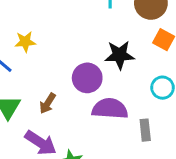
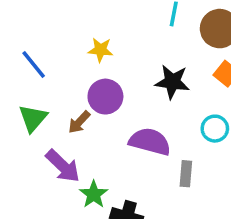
yellow star: (25, 42) -> (100, 50), moved
purple circle: (87, 78) -> (105, 97), moved

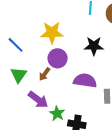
yellow star: (100, 50) -> (52, 33), size x1.6

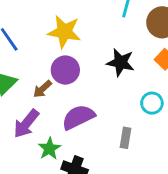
purple semicircle: (85, 81) -> (78, 117), moved, turned -45
purple arrow: (38, 100) -> (26, 124), turned 80

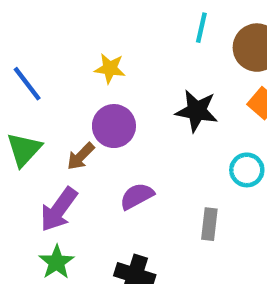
yellow star: (64, 32) -> (110, 68), size x0.6
purple semicircle: (78, 117) -> (137, 196), size x0.7
green star: (49, 149) -> (57, 262), moved

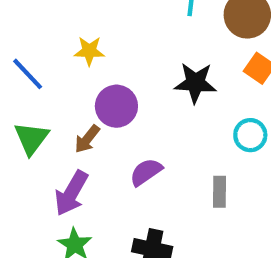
yellow star: (110, 68) -> (89, 51), moved

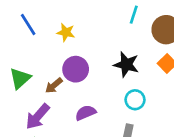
blue line: (28, 74) -> (28, 24), moved
cyan circle: (250, 135) -> (135, 100), moved

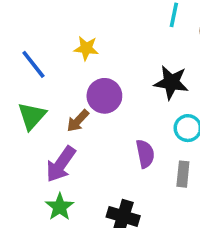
blue line: (28, 24) -> (33, 64), moved
purple semicircle: (86, 113) -> (145, 154), moved, turned 108

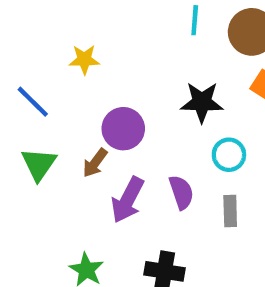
yellow star: (86, 48) -> (84, 59), moved
purple arrow: (61, 164) -> (128, 200), moved

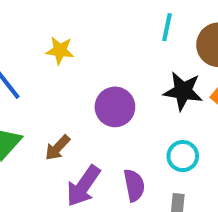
black star: (202, 102) -> (183, 91), moved
purple circle: (123, 129) -> (115, 107), moved

